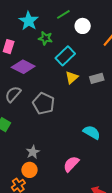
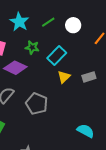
green line: (63, 14) -> (48, 22), moved
green star: (45, 38) -> (32, 47), moved

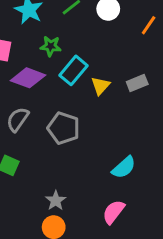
cyan rectangle: (57, 56) -> (73, 70), moved
cyan semicircle: (86, 131) -> (124, 167), moved, turned 114

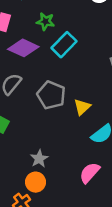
yellow triangle: (100, 86) -> (82, 107), moved

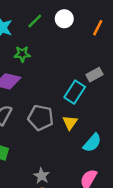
cyan rectangle: (64, 45) -> (75, 92), moved

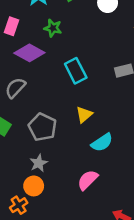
cyan rectangle: (75, 92) -> (76, 71), moved, turned -75
gray pentagon: (41, 118) -> (42, 127), moved

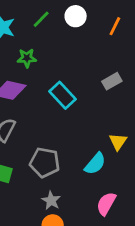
yellow triangle: (84, 115) -> (118, 142), moved
cyan semicircle: (102, 142) -> (95, 164), moved

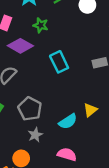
gray star: (51, 200) -> (35, 135), moved
pink semicircle: (106, 204) -> (67, 154), turned 60

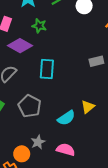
cyan rectangle: (59, 62) -> (47, 69), moved, turned 30
gray star: (35, 135) -> (38, 142), moved

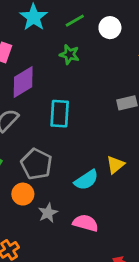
green star: (39, 26) -> (69, 54), moved
purple diamond: (20, 46) -> (23, 82), turned -60
orange circle: (22, 154) -> (23, 194), moved

